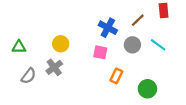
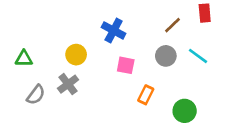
blue cross: (108, 28) -> (114, 30), moved

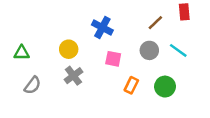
gray cross: (68, 84) -> (73, 76), moved
green circle: (185, 111) -> (165, 87), moved

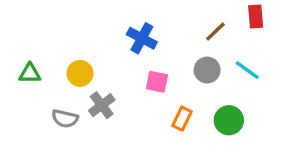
yellow circle: (69, 49) -> (80, 73), moved
gray semicircle: (33, 85) -> (65, 119), moved, turned 66

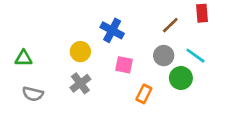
yellow circle: (80, 73) -> (80, 52), moved
gray semicircle: (65, 119) -> (33, 94), moved
green circle: (229, 120) -> (181, 78), moved

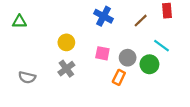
blue cross: (112, 30) -> (104, 16), moved
gray circle: (164, 56) -> (128, 58), moved
green triangle: (24, 58) -> (19, 22), moved

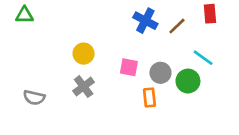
blue cross: (104, 16) -> (145, 21), moved
green triangle: (19, 22) -> (24, 15), moved
orange rectangle: (119, 77) -> (149, 98), turned -32

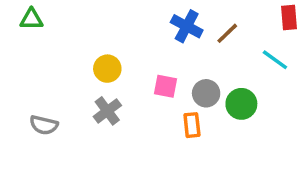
red rectangle: (210, 14) -> (289, 17), moved
cyan line: (203, 58) -> (275, 60), moved

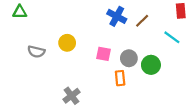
gray cross: (107, 111) -> (72, 96), moved
gray semicircle: (44, 125) -> (36, 52), moved

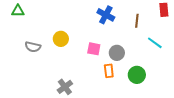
brown line: (142, 21) -> (137, 21), moved, turned -40
cyan line: (172, 37) -> (155, 43), moved
green circle: (151, 65) -> (137, 75), moved

